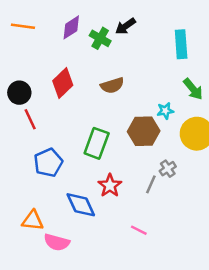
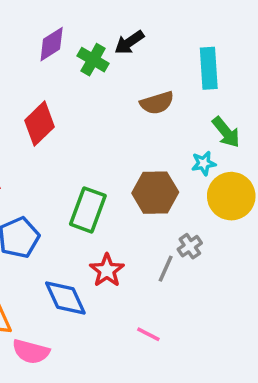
brown semicircle: (112, 85) -> (157, 103), moved
cyan star: (165, 111) -> (204, 163), moved

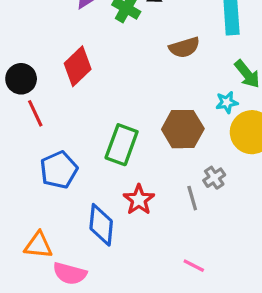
gray line: (166, 269) -> (192, 198), turned -40
blue diamond: (65, 298) -> (101, 225), turned 30
pink line: (148, 334) -> (194, 266), moved

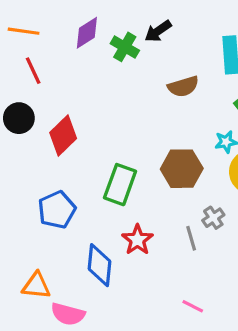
red diamond: (78, 66) -> (63, 135), moved
red line: (35, 113) -> (33, 71), moved

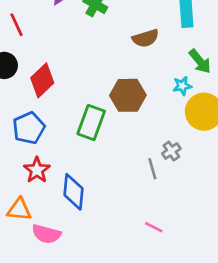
brown hexagon: (182, 169) -> (128, 95), moved
blue pentagon: (57, 210) -> (29, 128), moved
red star: (137, 240) -> (37, 170), moved

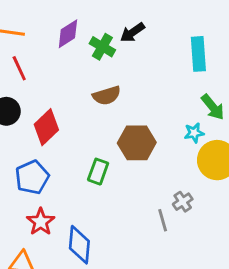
brown semicircle: (146, 38) -> (107, 96), moved
green rectangle: (91, 123) -> (98, 172), size x0.7

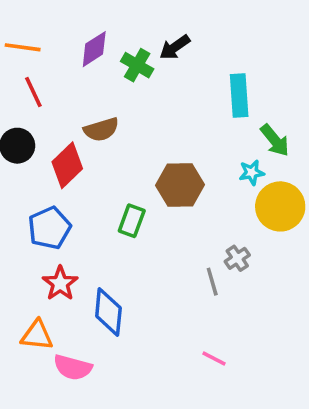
cyan rectangle: (198, 54) -> (239, 96), moved
brown semicircle: (107, 96) -> (101, 130), moved

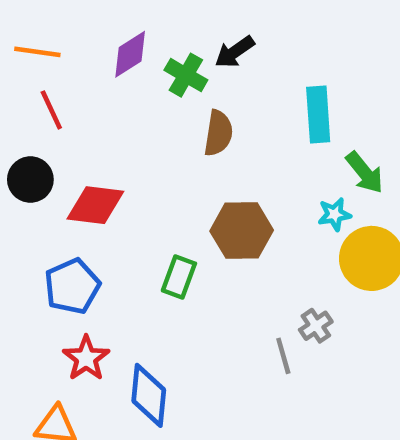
brown semicircle: (101, 130) -> (218, 133), moved, turned -64
red diamond: (67, 165) -> (95, 205), turned 51

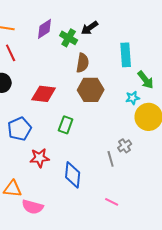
red diamond: (95, 205) -> (44, 94), moved
brown hexagon: (242, 231) -> (91, 90), moved
red star: (86, 358) -> (40, 158), moved, turned 30
blue diamond: (149, 395) -> (73, 175), moved

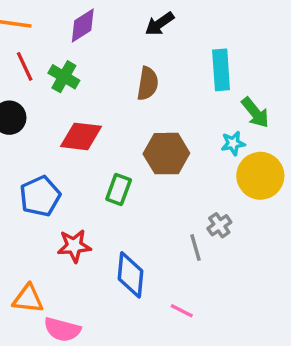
green cross: (69, 38) -> (64, 77), moved
brown hexagon: (91, 90) -> (166, 154), moved
pink line: (112, 202) -> (182, 311), moved

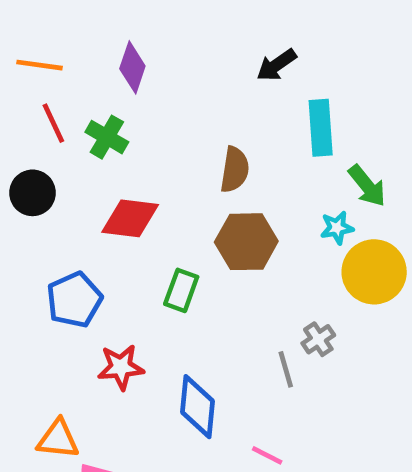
black arrow: (160, 24) -> (276, 65), moved
purple diamond: (83, 25) -> (132, 67), turned -39
brown semicircle: (148, 84) -> (235, 170), moved

